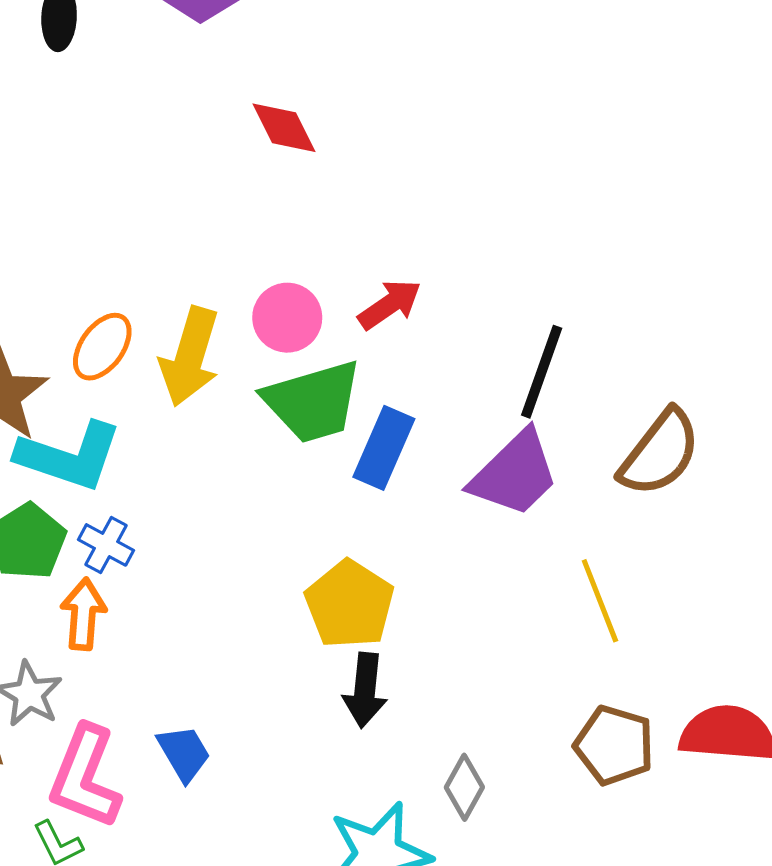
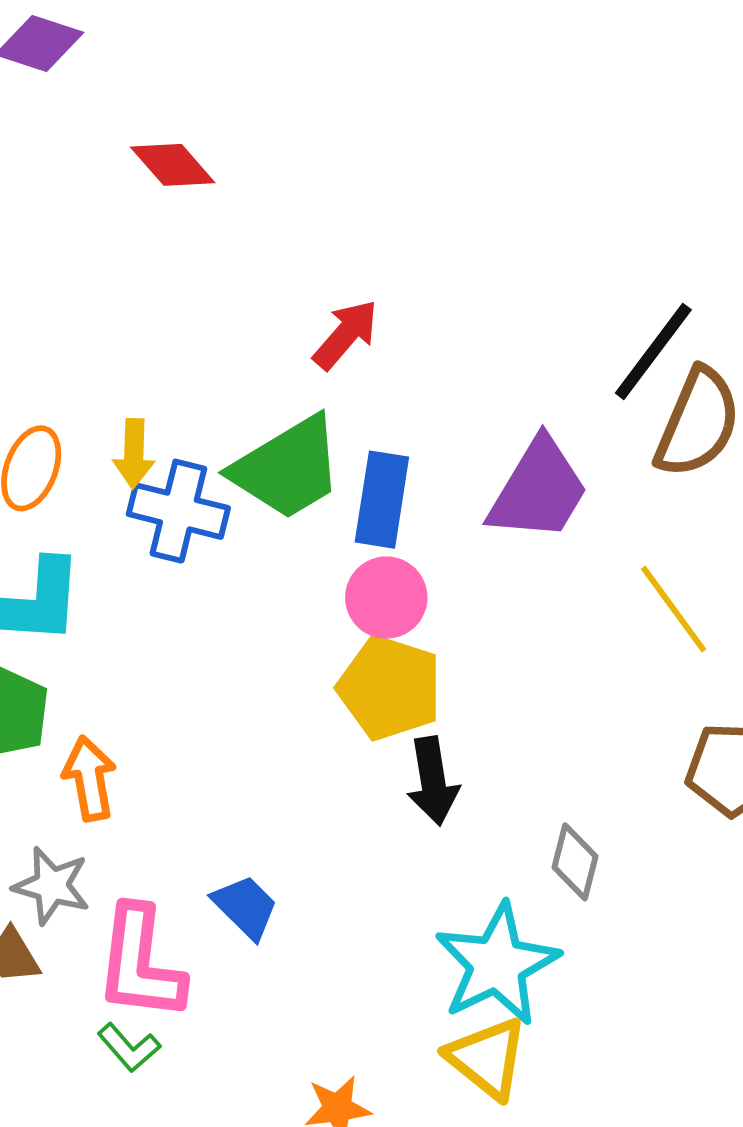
pink circle: (287, 318) -> (386, 598), moved
yellow arrow: (190, 357) -> (134, 454), size x0.6
black line: (542, 372) -> (653, 351), moved, turned 32
blue cross: (106, 545) -> (178, 511), moved, size x1.5

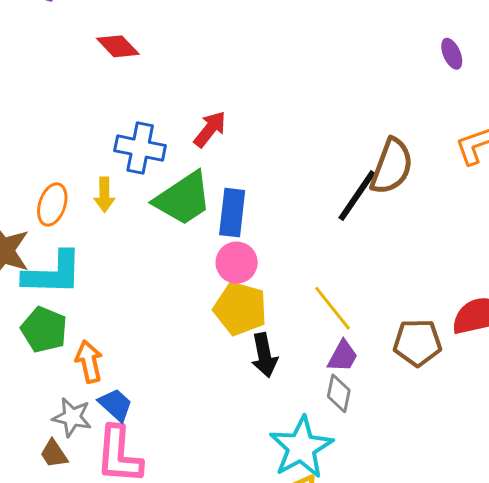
black line: (653, 351) -> (357, 196), moved
purple trapezoid: (538, 490) -> (343, 356), moved, size x0.6
blue cross: (178, 511) -> (140, 148), moved
yellow line: (674, 609) -> (333, 308), moved
blue trapezoid: (245, 907) -> (116, 405), moved

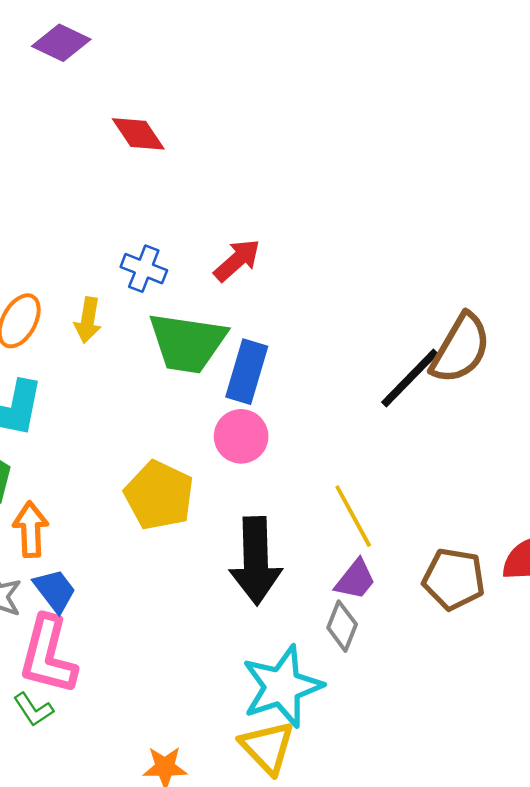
blue cross: (140, 148) -> (144, 269), size x0.7
green trapezoid: (183, 199) -> (187, 343), turned 32
yellow pentagon: (240, 309) -> (159, 495), moved
black arrow: (264, 355) -> (256, 561), size x1.5

